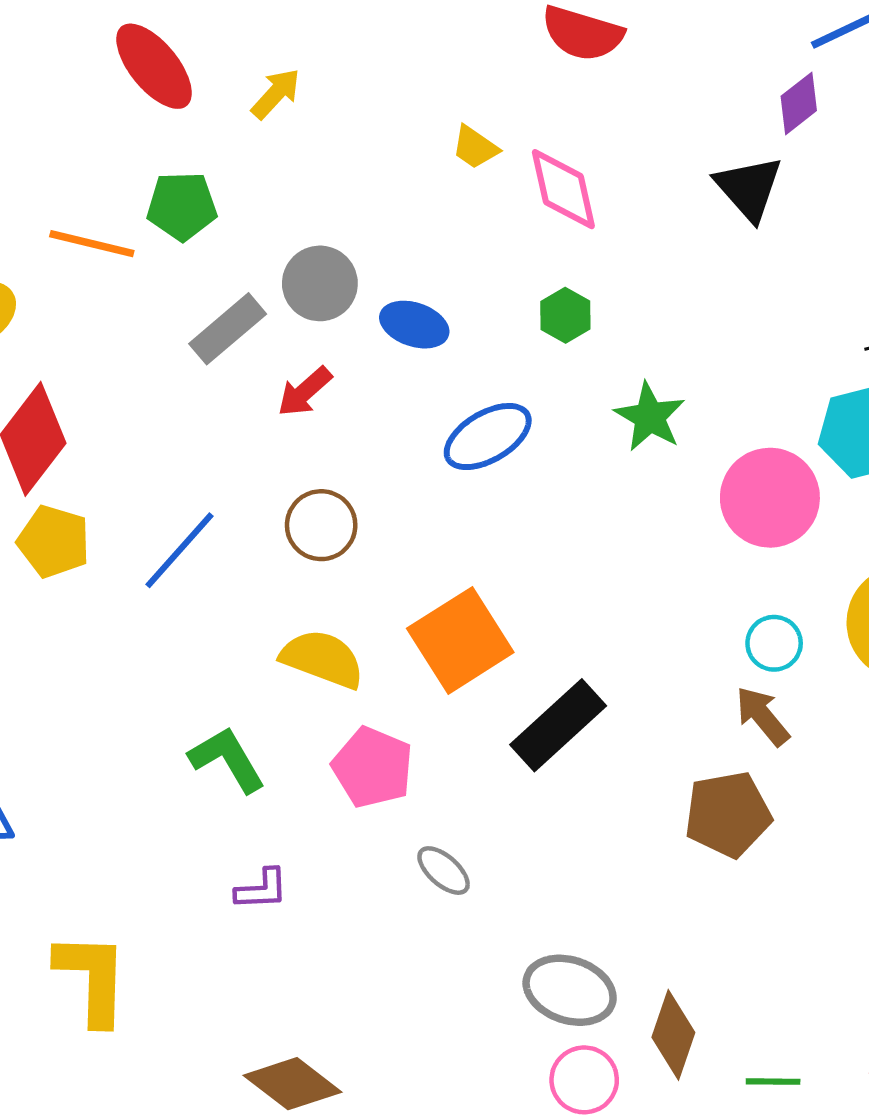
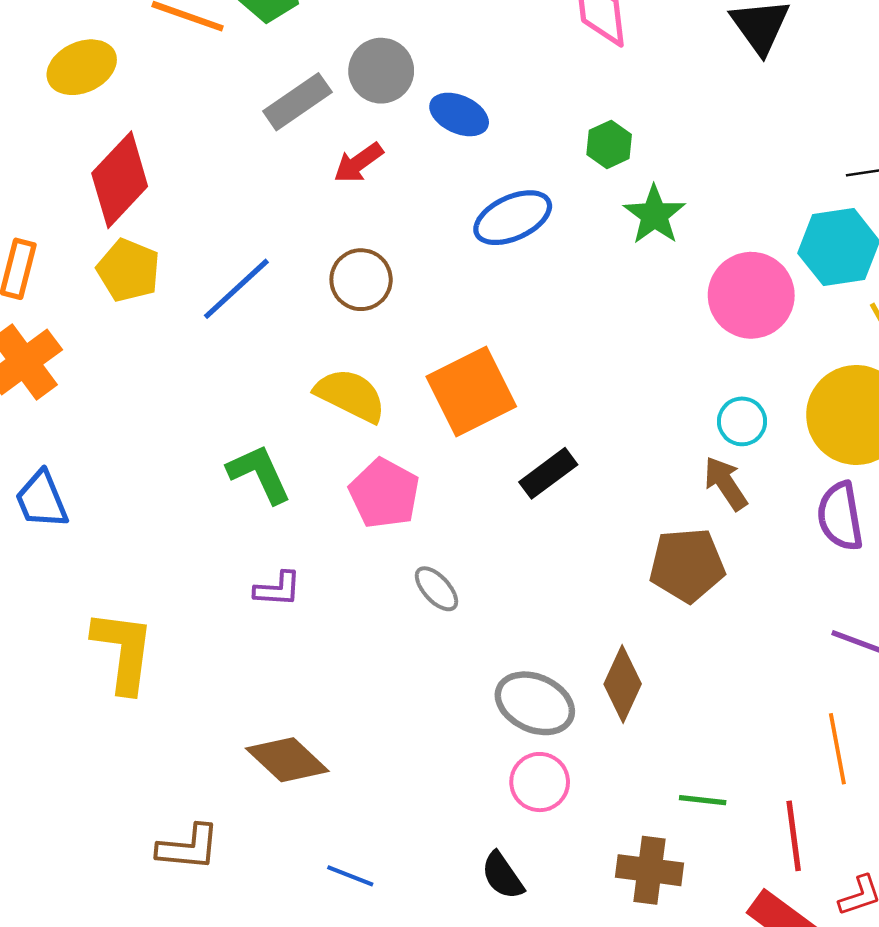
green hexagon: (565, 315) -> (609, 144), moved
black rectangle: (558, 725) -> (548, 473), size x0.7
brown diamond: (673, 1035) -> (623, 684), moved

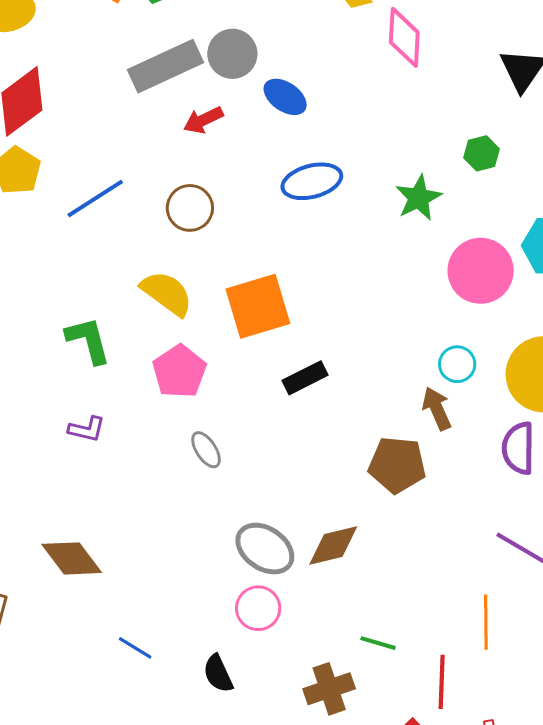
gray rectangle: (297, 102) -> (165, 66), size x1.4
green hexagon: (609, 144) -> (482, 153), moved
brown diamond: (623, 684) -> (333, 546), turned 42
brown cross: (650, 870) -> (329, 689), turned -36
blue line: (350, 876) -> (135, 648), moved

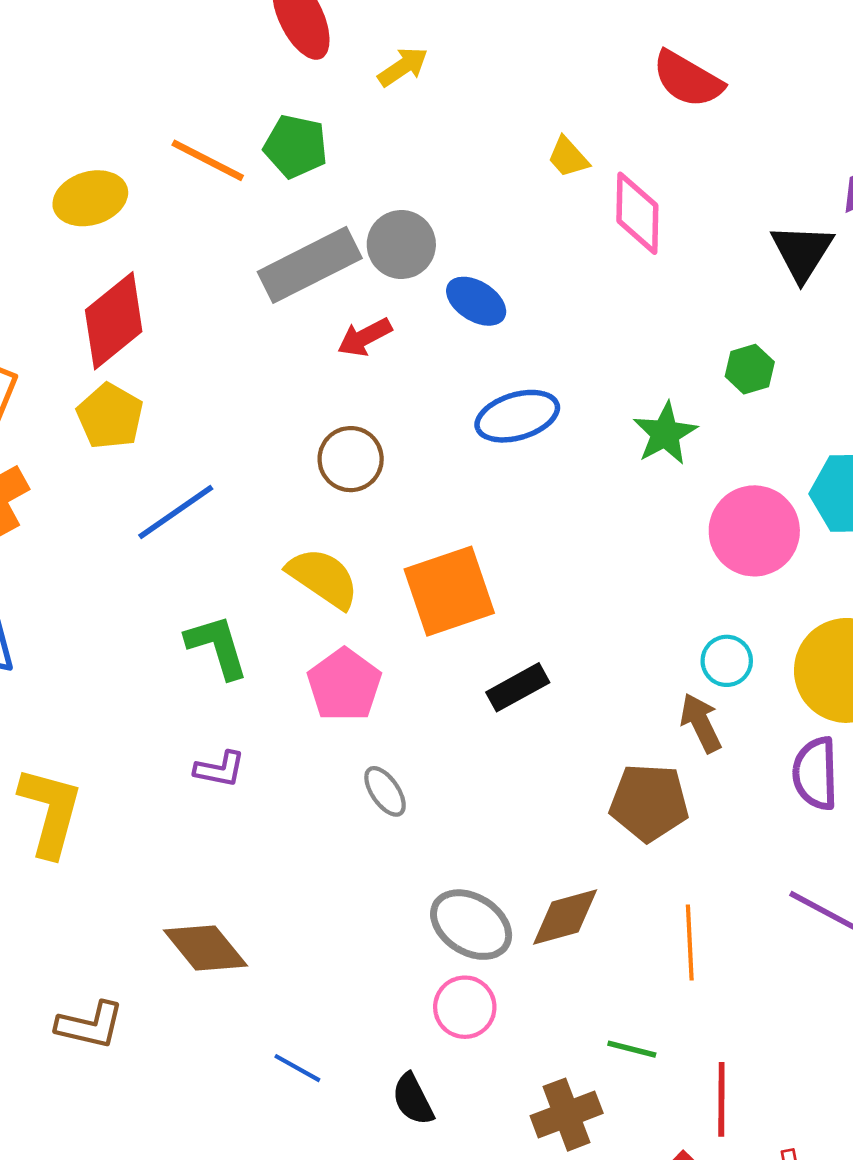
blue line: (95, 199) -> (176, 512), moved
orange line: (486, 622) -> (690, 942), moved

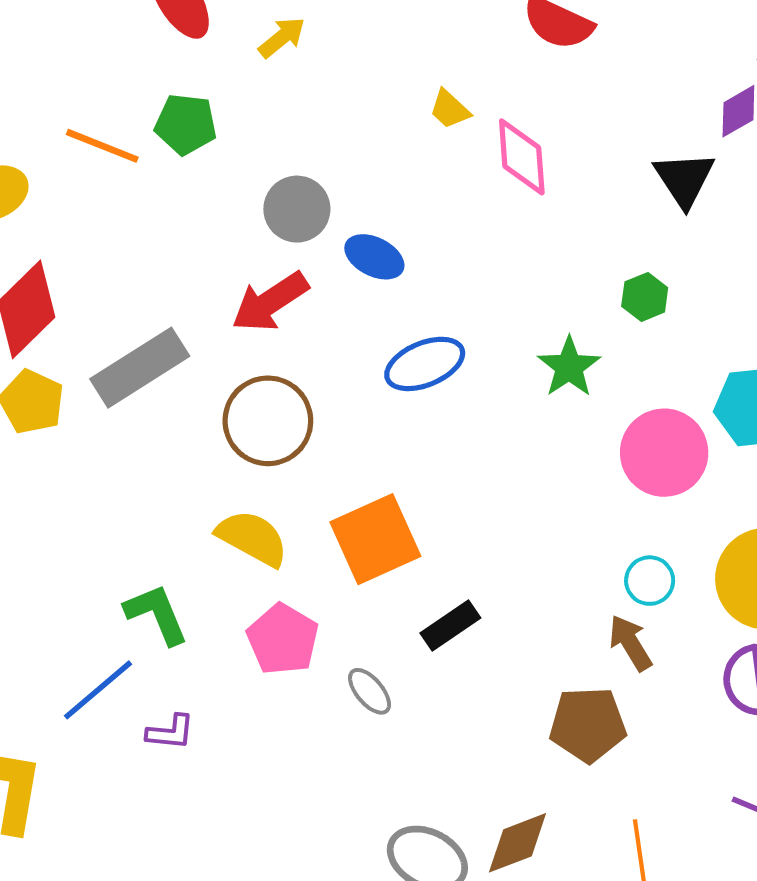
gray rectangle: (310, 265) -> (140, 368), moved
red arrow: (365, 337) -> (270, 302), size x1.5
brown circle: (351, 459) -> (268, 421), size x1.4
blue line: (176, 512) -> (98, 690), moved
gray ellipse: (385, 791) -> (370, 691), moved

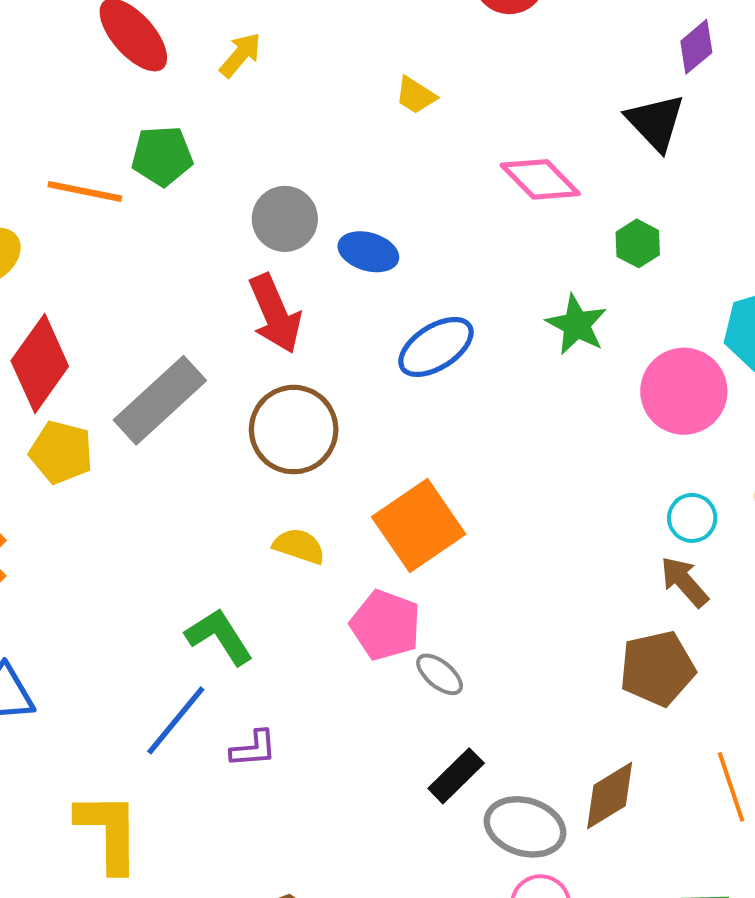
pink diamond: (522, 157) -> (540, 179), moved, turned -30
red arrow: (270, 302) -> (275, 314), turned -70
yellow semicircle: (252, 538) -> (299, 546), size x0.7
black rectangle: (450, 625) -> (456, 776), moved
pink pentagon: (283, 639) -> (386, 625), moved

